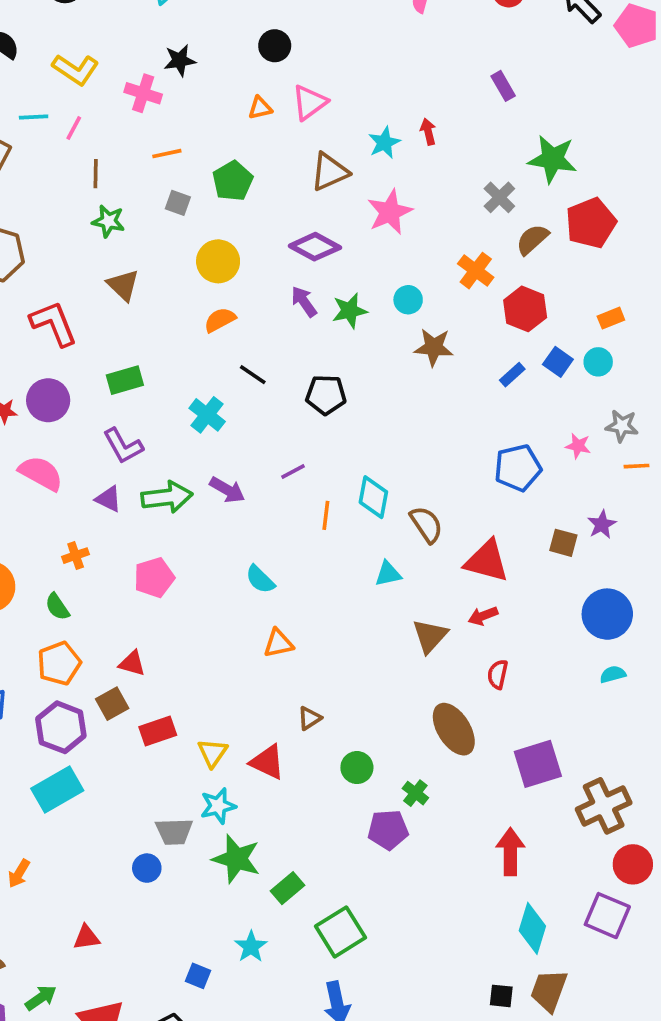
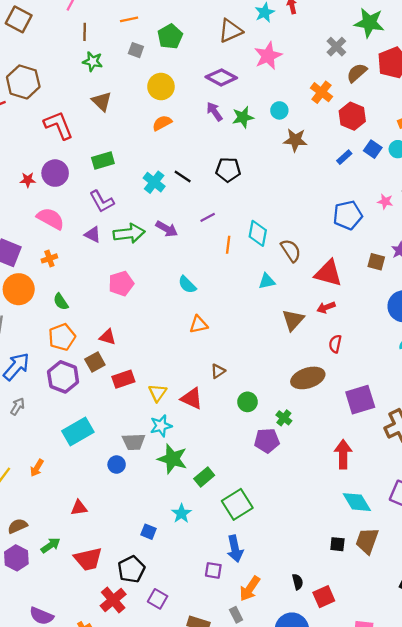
black line: (253, 375) -> (183, 176), moved
orange cross: (76, 556) -> (49, 258), moved
brown ellipse: (454, 729) -> (308, 378), turned -76
cyan rectangle: (57, 789) -> (78, 431), moved
cyan diamond: (532, 928) -> (357, 502), turned -48

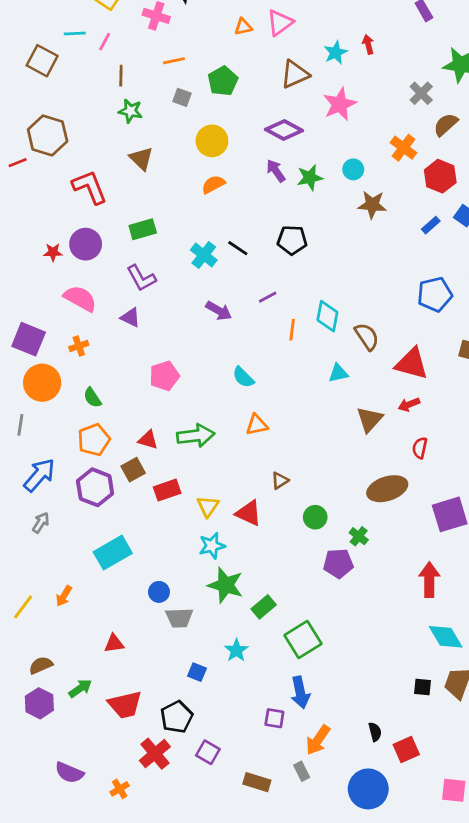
green arrow: (129, 233) -> (196, 436), moved
gray trapezoid: (134, 442) -> (179, 618), moved

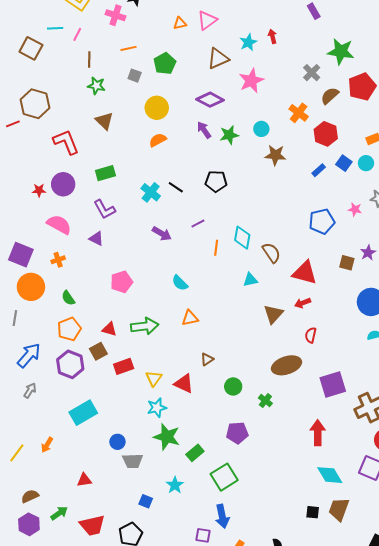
purple pentagon: (338, 563) -> (237, 433), moved

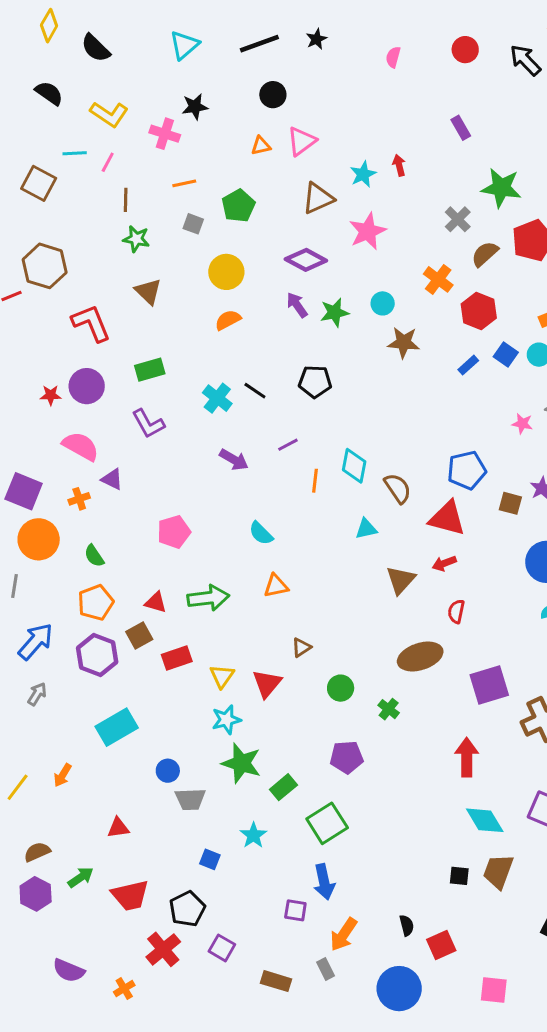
blue pentagon: (322, 221) -> (467, 470), moved
purple triangle: (96, 239) -> (112, 479), moved
red triangle: (184, 383) -> (267, 684), turned 45

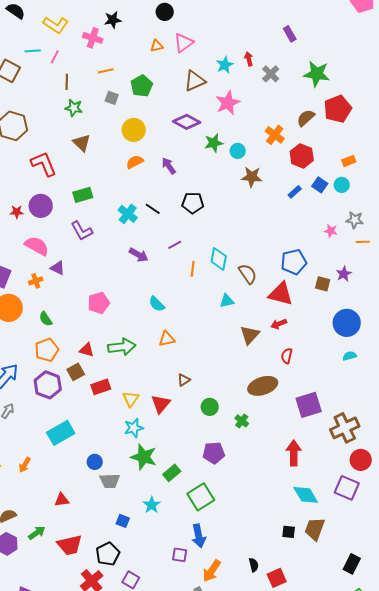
gray cross: (458, 219) -> (271, 74), moved
purple arrow: (297, 305) -> (169, 166), moved
green star: (335, 312) -> (214, 143), moved

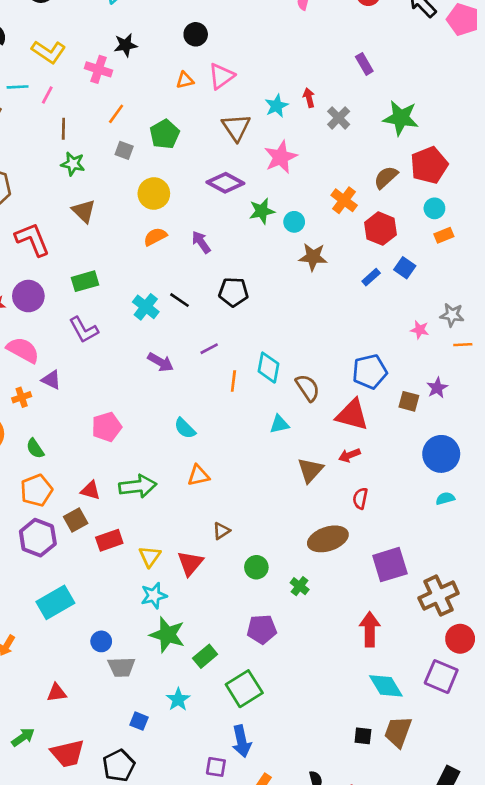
orange line: (106, 71) -> (116, 114), turned -42
brown triangle: (195, 81) -> (236, 127), turned -40
cyan circle: (342, 185) -> (434, 208), moved

